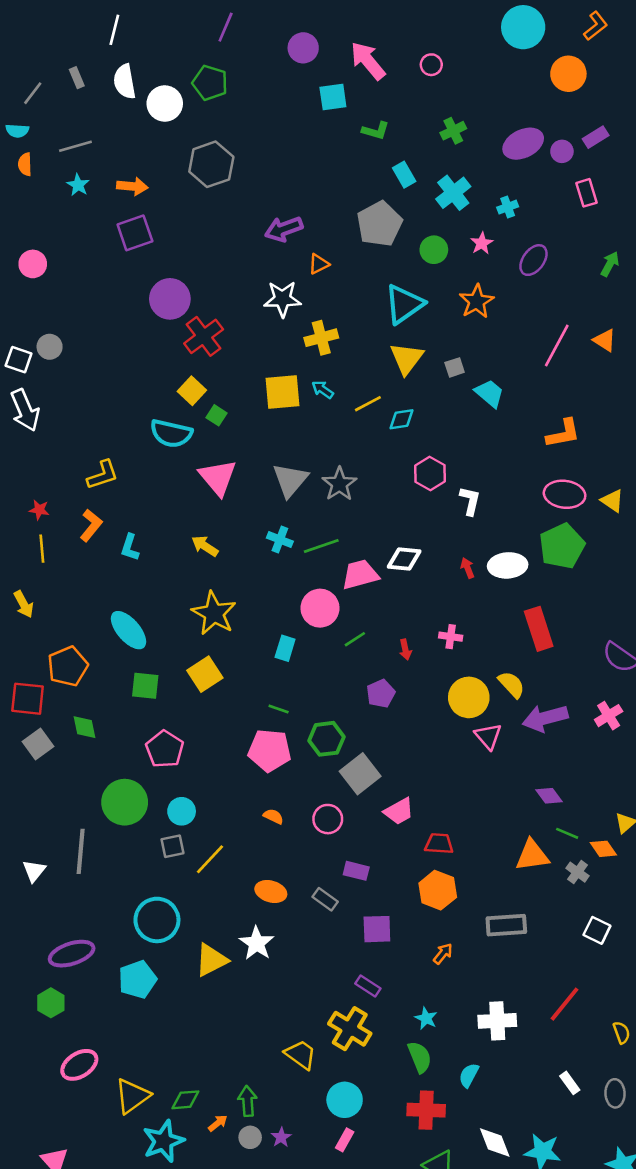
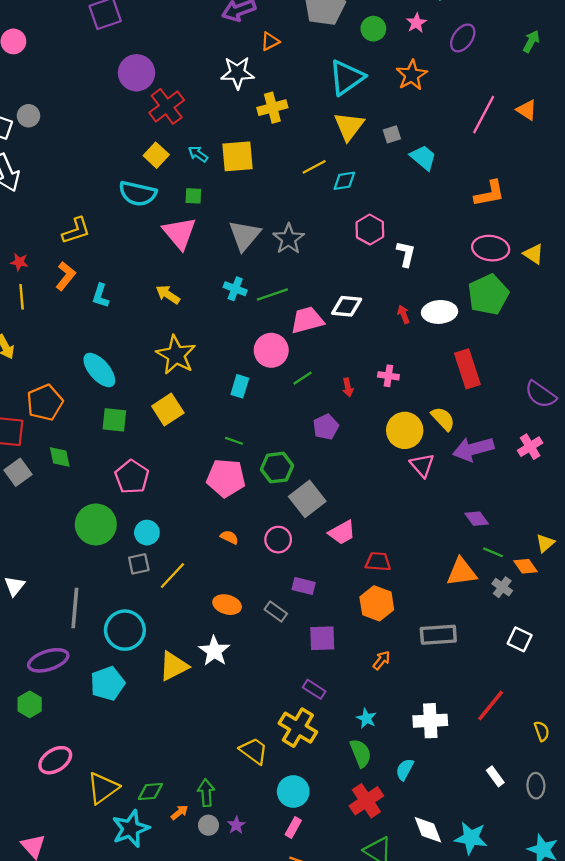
cyan arrow: (323, 389) -> (198, 154), moved
green square: (216, 415) -> (193, 196), moved, turned -30
gray line: (81, 851) -> (75, 608), moved
red cross: (426, 1110) -> (366, 801), turned -36

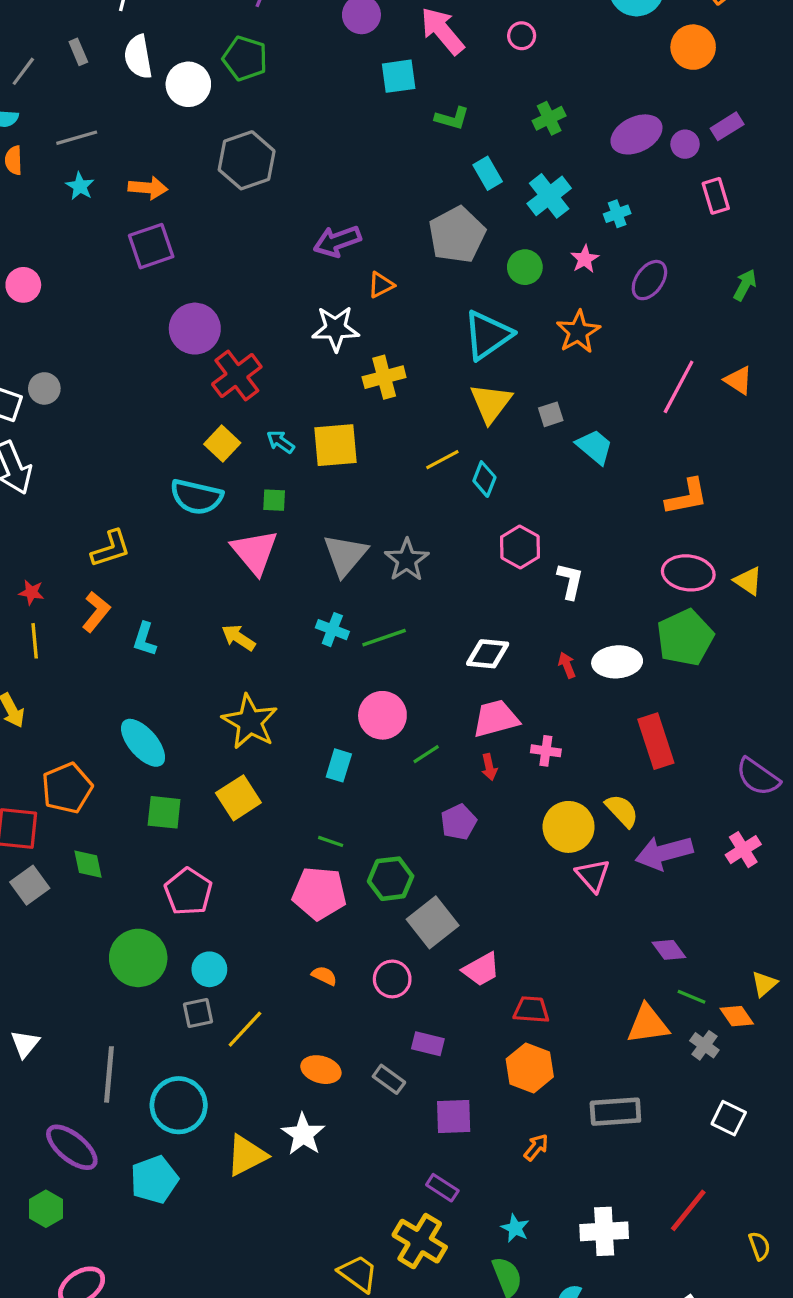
cyan diamond: (344, 181) -> (484, 479), turned -60
pink trapezoid: (307, 320) -> (496, 719), moved
purple ellipse: (48, 660) -> (72, 1147), turned 57

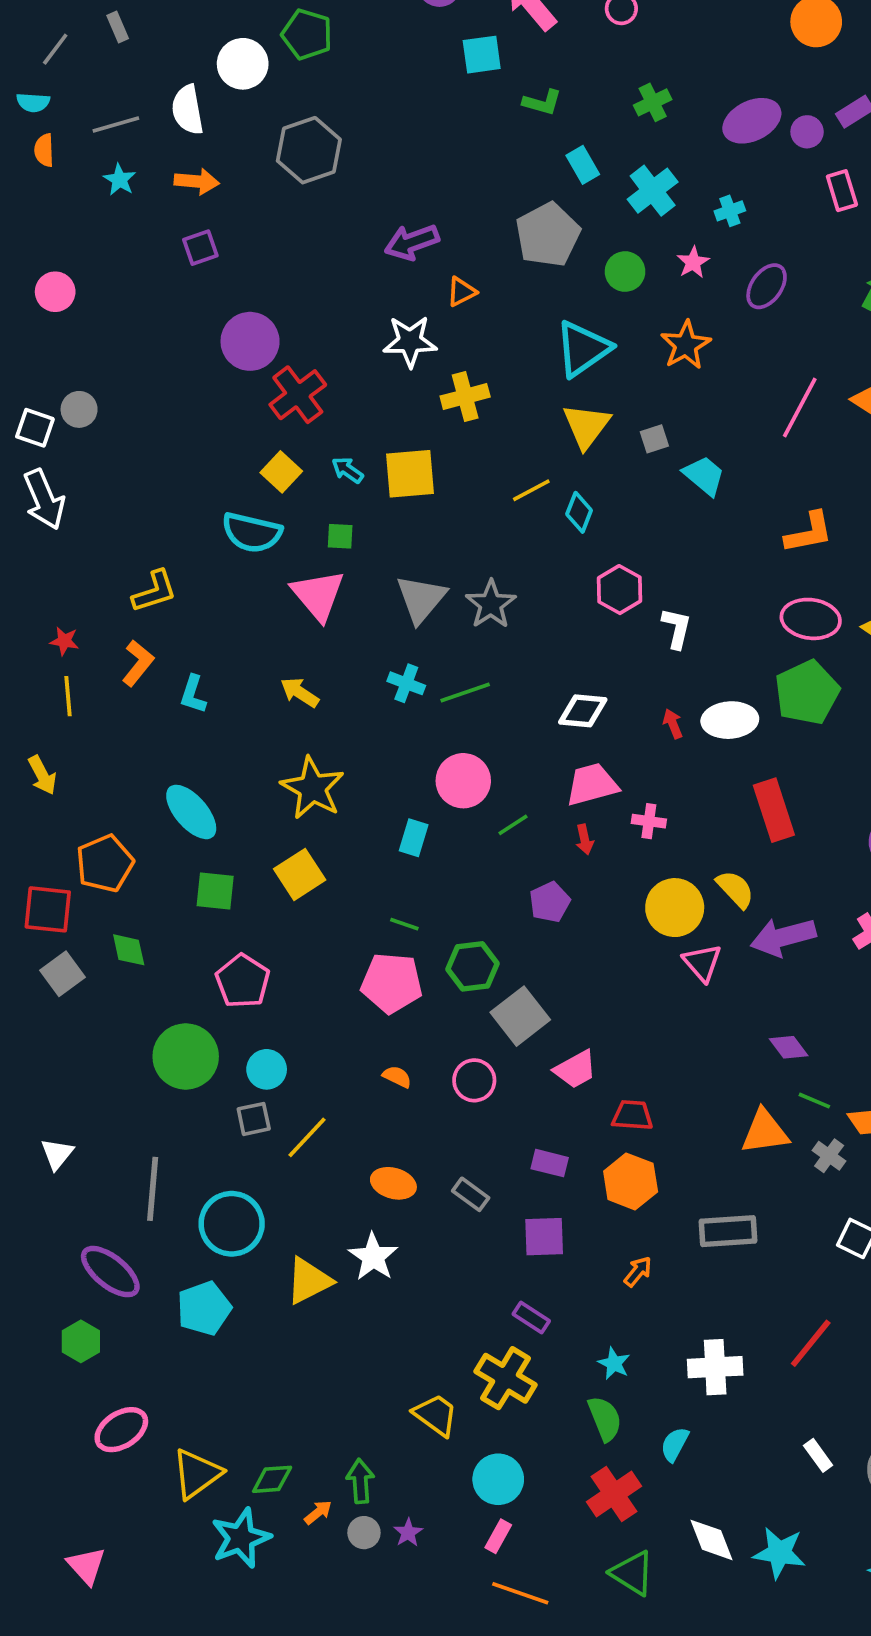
white semicircle: (138, 57) -> (188, 110), moved
purple square: (151, 246) -> (200, 248), size x0.7
purple rectangle: (428, 1044) -> (550, 1163), moved

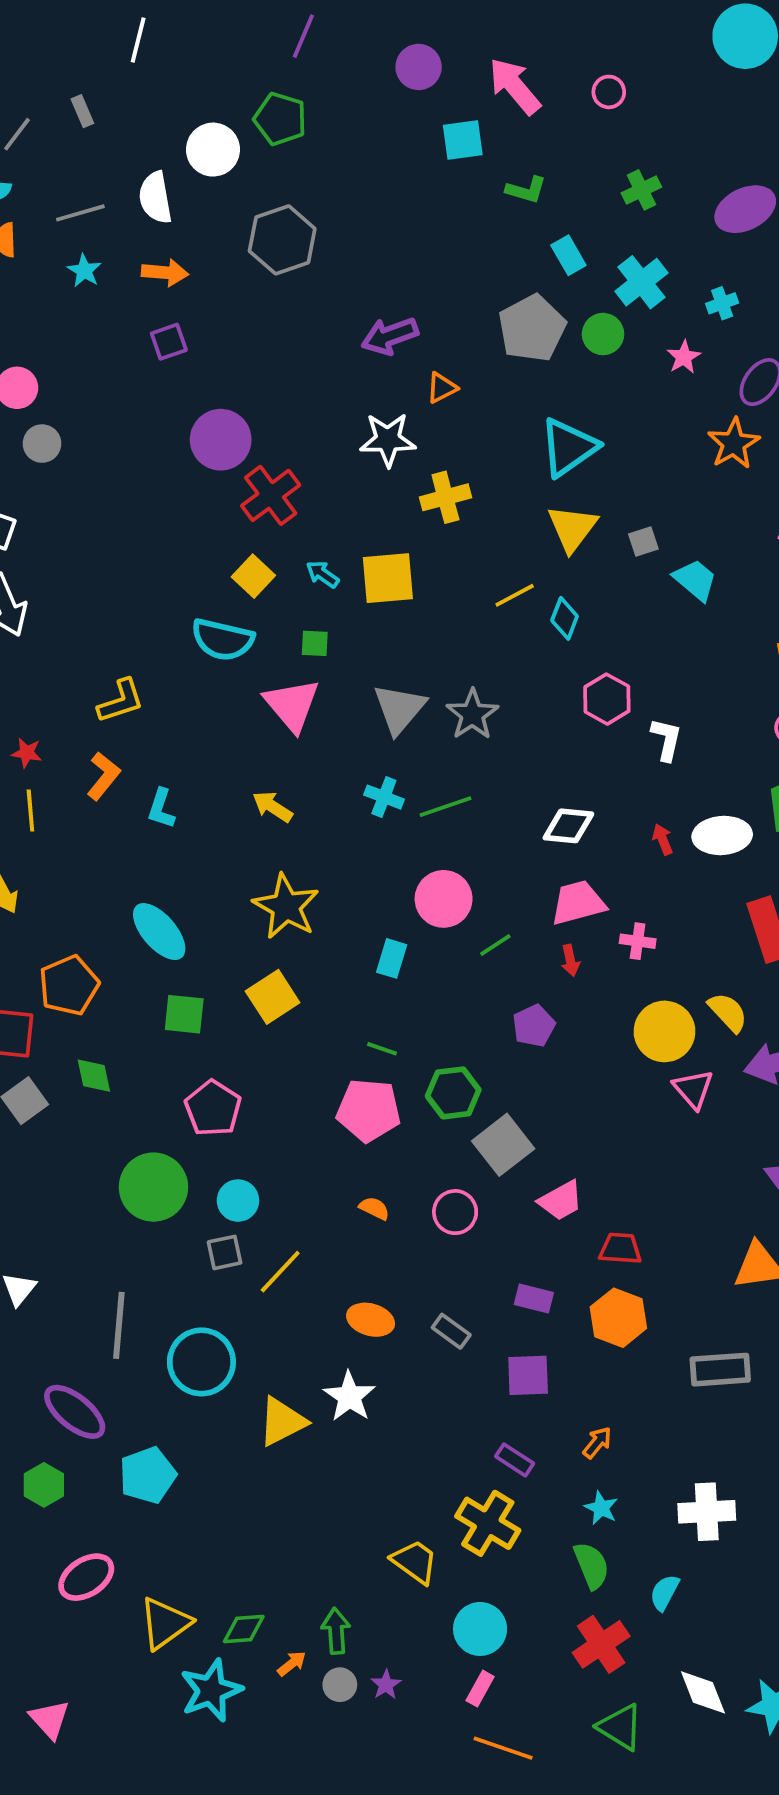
green circle: (625, 272) -> (603, 334), moved
orange star: (686, 345) -> (734, 444), moved
gray circle: (79, 409) -> (42, 444), moved
orange arrow: (638, 1272) -> (597, 1443), moved
cyan pentagon: (204, 1308) -> (148, 1475), moved

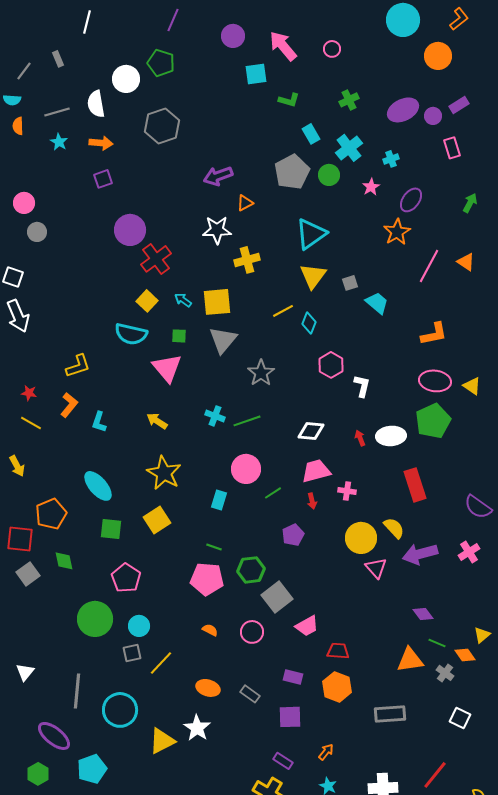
gray triangle: (399, 709) -> (223, 340), moved
yellow line: (30, 811) -> (31, 423), turned -55

